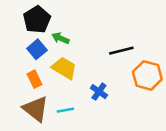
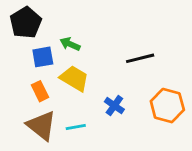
black pentagon: (37, 20) -> (26, 23), moved
blue square: (37, 49) -> (43, 57), turned 30
orange hexagon: (147, 75) -> (167, 106), moved

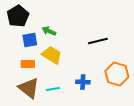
orange rectangle: (40, 91) -> (28, 64), turned -64
blue cross: (114, 106) -> (83, 82), moved, turned -32

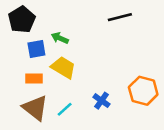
black line: (98, 41) -> (120, 17), moved
blue cross: (83, 82) -> (101, 101), turned 32
cyan line: (53, 89) -> (65, 109), turned -32

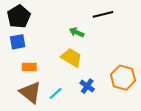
green arrow: (60, 38) -> (77, 32), moved
blue square: (36, 49) -> (18, 42), moved
yellow trapezoid: (63, 67) -> (71, 58), moved

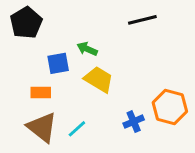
green arrow: (77, 32) -> (87, 49), moved
blue square: (18, 42) -> (58, 63), moved
blue cross: (87, 86) -> (134, 122), moved, turned 32

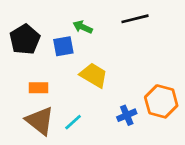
black pentagon: (26, 23) -> (25, 39), moved
green arrow: (87, 49) -> (83, 27), moved
blue square: (58, 63) -> (63, 46), moved

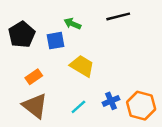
orange rectangle: (39, 88) -> (34, 77), turned -35
orange hexagon: (161, 101) -> (141, 106), moved
cyan line: (73, 122) -> (78, 107), moved

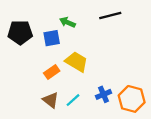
black pentagon: (22, 35) -> (20, 32), turned 30
orange rectangle: (34, 77) -> (52, 72), moved
brown triangle: (35, 106) -> (51, 100), moved, size x0.7

